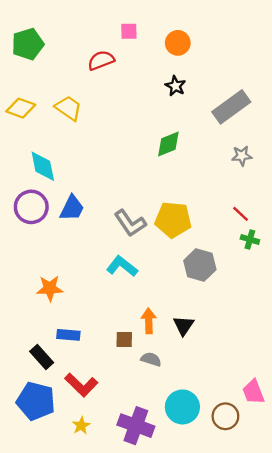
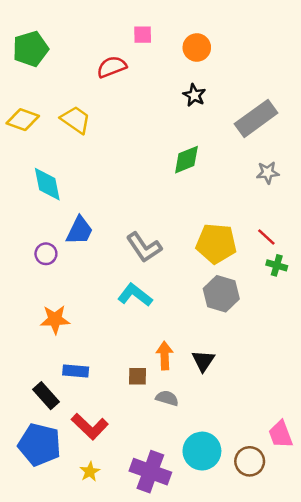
purple circle: (31, 207) -> (46, 254), moved, size x0.6
yellow pentagon: (173, 220) -> (216, 243), moved

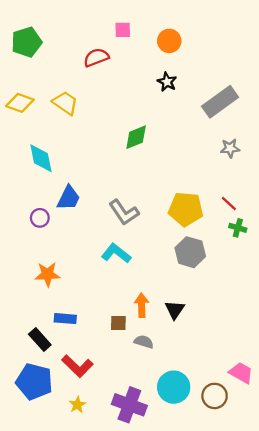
green diamond: (186, 160) -> (136, 137), moved
pink trapezoid: (281, 434) -> (241, 373), turned 140

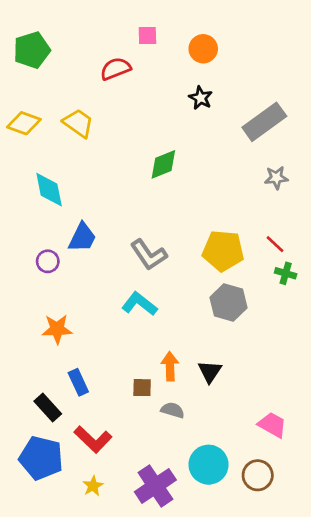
blue rectangle: (65, 319) -> (78, 382), turned 60
pink trapezoid: (241, 373) -> (272, 425), moved
purple cross: (129, 405) -> (155, 486), turned 36

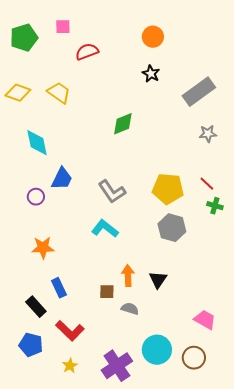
pink square: (147, 35) -> (63, 27), moved
blue pentagon: (41, 458) -> (31, 345), size x0.7

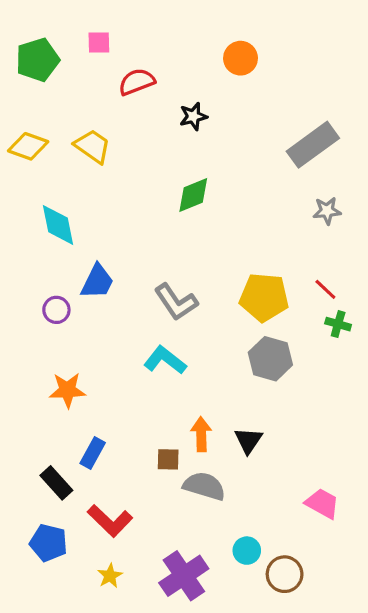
black star: (151, 74) -> (193, 116), moved, turned 30
blue rectangle: (59, 288) -> (93, 453), turned 54
gray semicircle: (130, 309) -> (204, 486), size x1.5
cyan circle: (157, 350) -> (247, 551), size x0.6
brown circle: (194, 358) -> (285, 574), moved

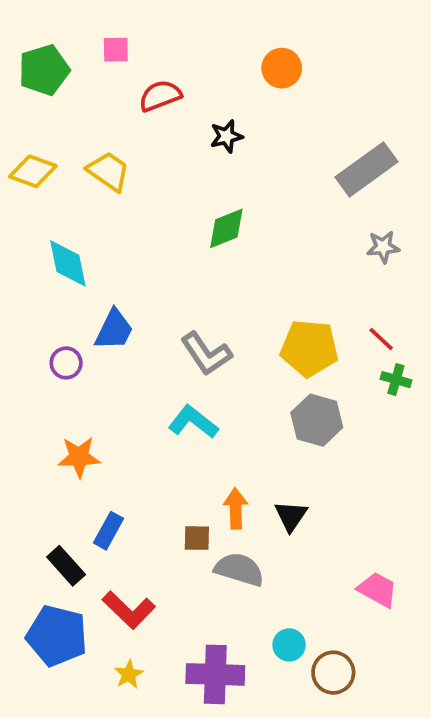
blue pentagon: (49, 543) -> (57, 636), size x1.4
purple cross: (184, 576) -> (215, 674), turned 36

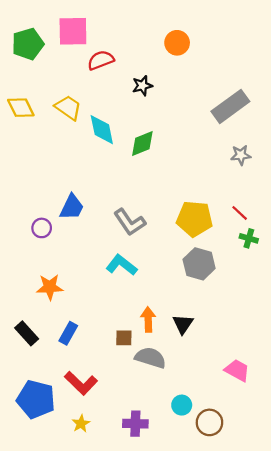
pink square: (116, 50) -> (73, 31), size x1.8
yellow diamond: (33, 171) -> (21, 108), turned 44
cyan diamond: (68, 263) -> (102, 130), moved
black rectangle: (66, 566) -> (27, 333), moved
purple cross: (215, 674) -> (135, 424), size x0.7

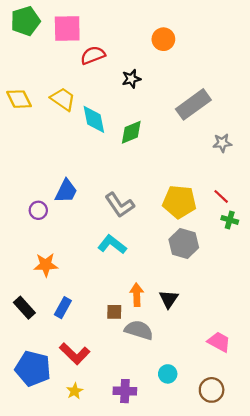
green pentagon: (28, 44) -> (25, 21), moved
gray rectangle: (230, 106) -> (193, 104), moved
brown circle: (209, 422) -> (212, 390), moved

